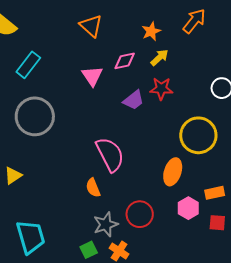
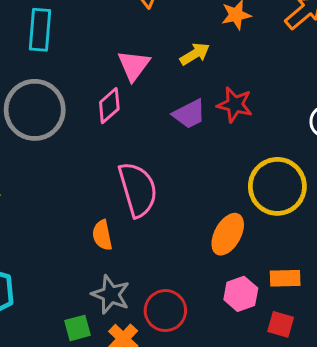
yellow arrow: (159, 58) -> (195, 54), moved
pink diamond: (125, 61) -> (109, 106), moved, turned -40
cyan rectangle: (28, 65) -> (40, 30), turned -44
red circle: (140, 214) -> (165, 311), moved
gray star: (106, 224) -> (111, 295), turned 30

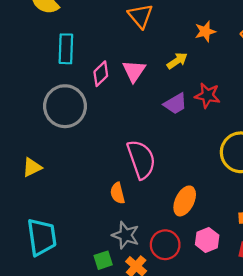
pink diamond: (109, 106) -> (101, 74), moved
orange ellipse: (228, 234) -> (185, 201), moved
pink hexagon: (241, 294) -> (207, 240), moved

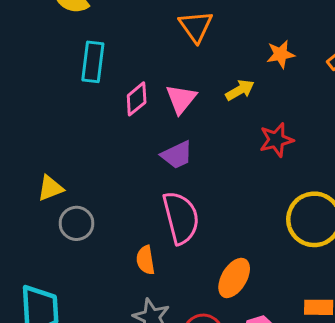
red star: (207, 95) -> (276, 140), turned -30
purple trapezoid: (175, 104) -> (177, 155), moved
gray circle: (65, 106) -> (76, 223), moved, size x0.6
yellow triangle: (32, 167) -> (50, 188), moved

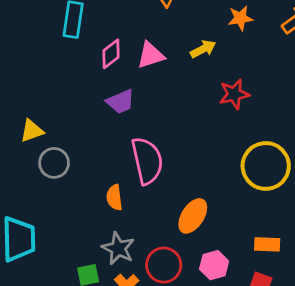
pink triangle: (181, 99) -> (151, 55), turned 32
purple trapezoid: (177, 155) -> (121, 102), moved

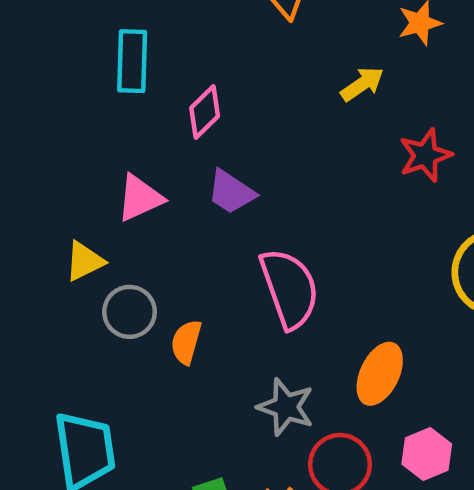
pink triangle: (151, 55) -> (140, 198), moved
purple trapezoid: (121, 102) -> (231, 192), turned 64
orange semicircle: (114, 197) -> (186, 342), moved, turned 30
gray star: (118, 248) -> (286, 407), moved

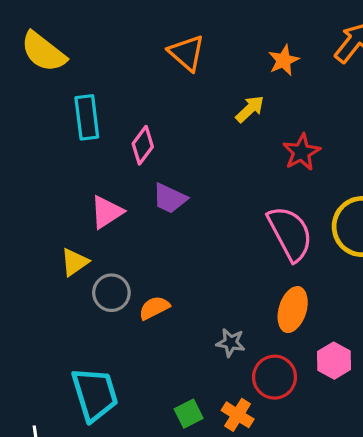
pink semicircle: (289, 288) -> (290, 233), moved
orange semicircle: (186, 342) -> (154, 308), turned 56
gray star: (286, 407) -> (231, 343), size x0.7

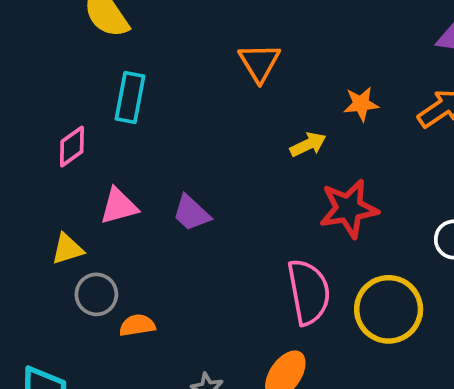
pink diamond: (143, 145) -> (72, 147), moved
red star: (301, 152) -> (349, 209), size x1.4

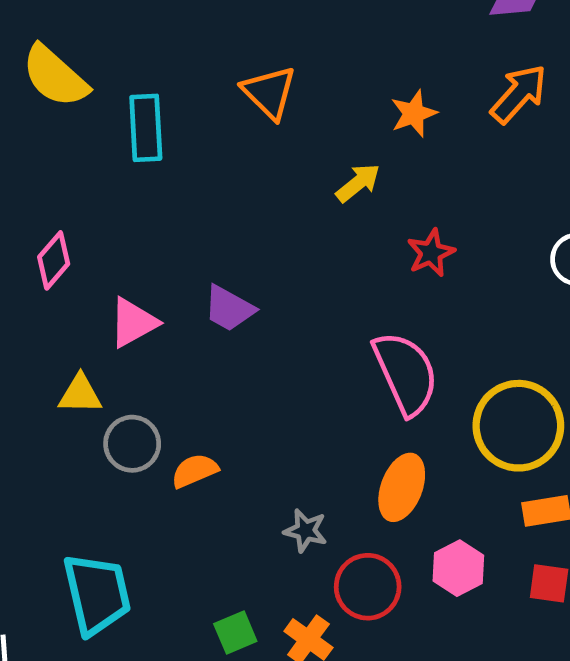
cyan rectangle: (130, 98) -> (146, 128), moved
red star: (349, 209) -> (431, 253), size x0.6
yellow triangle: (67, 249) -> (80, 394), turned 32
yellow circle: (389, 309) -> (518, 426), moved

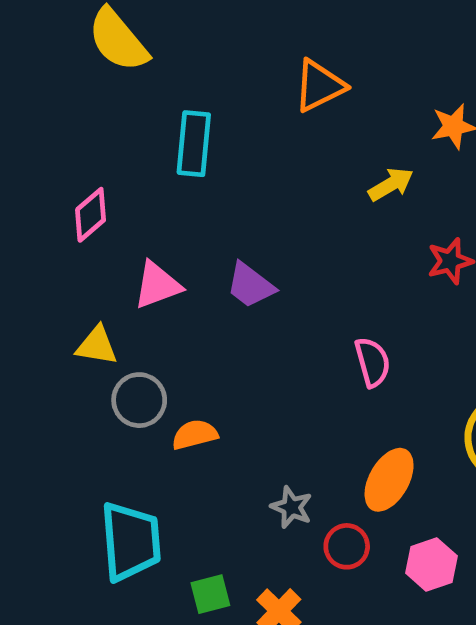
orange triangle: (269, 92) -> (319, 86), turned 40
cyan rectangle: (146, 128) -> (194, 144), moved
pink semicircle: (406, 373) -> (372, 362), moved, size x0.6
red circle: (368, 587) -> (347, 546), moved, size x0.7
cyan trapezoid: (97, 594) -> (131, 541), moved

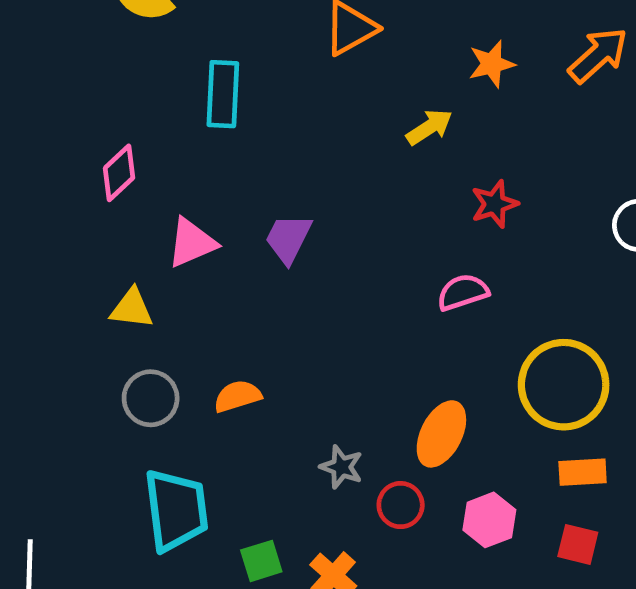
purple trapezoid: (250, 285) -> (288, 239), turned 82
pink semicircle: (372, 362) -> (463, 292), moved, turned -90
gray circle: (139, 400) -> (151, 398), moved

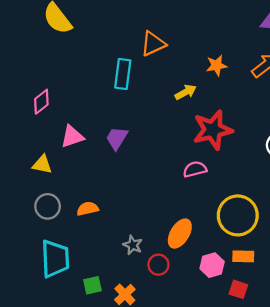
cyan rectangle: (223, 94) -> (123, 74), moved
red star: (494, 204) -> (213, 130), size x1.8
pink hexagon: (489, 520) -> (212, 265), moved

